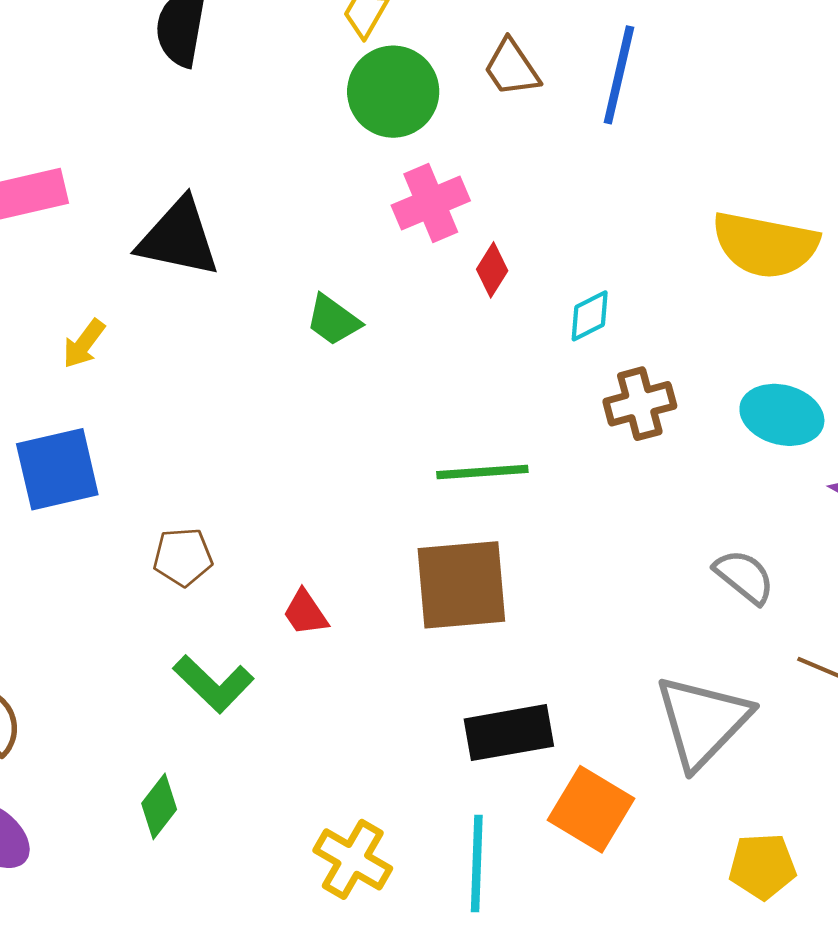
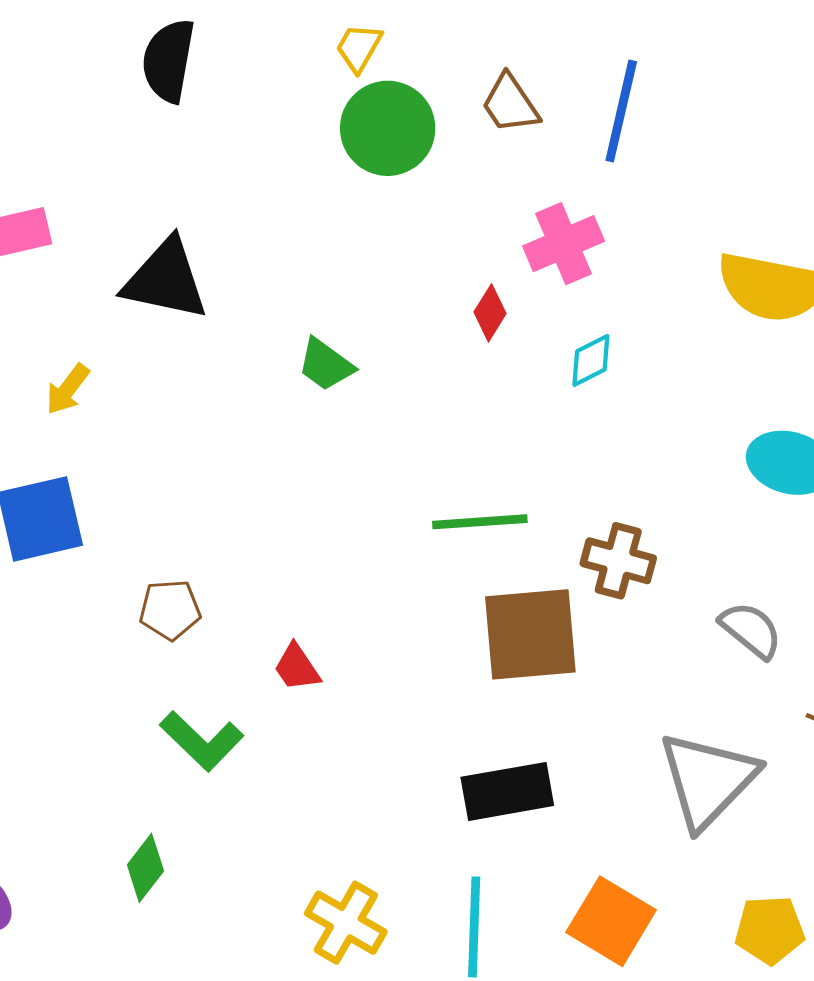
pink cross: (431, 203) -> (564, 244), moved
brown cross: (640, 404) -> (618, 561), moved, turned 30
brown square: (461, 585) -> (530, 634), moved
orange square: (591, 809) -> (611, 921), moved

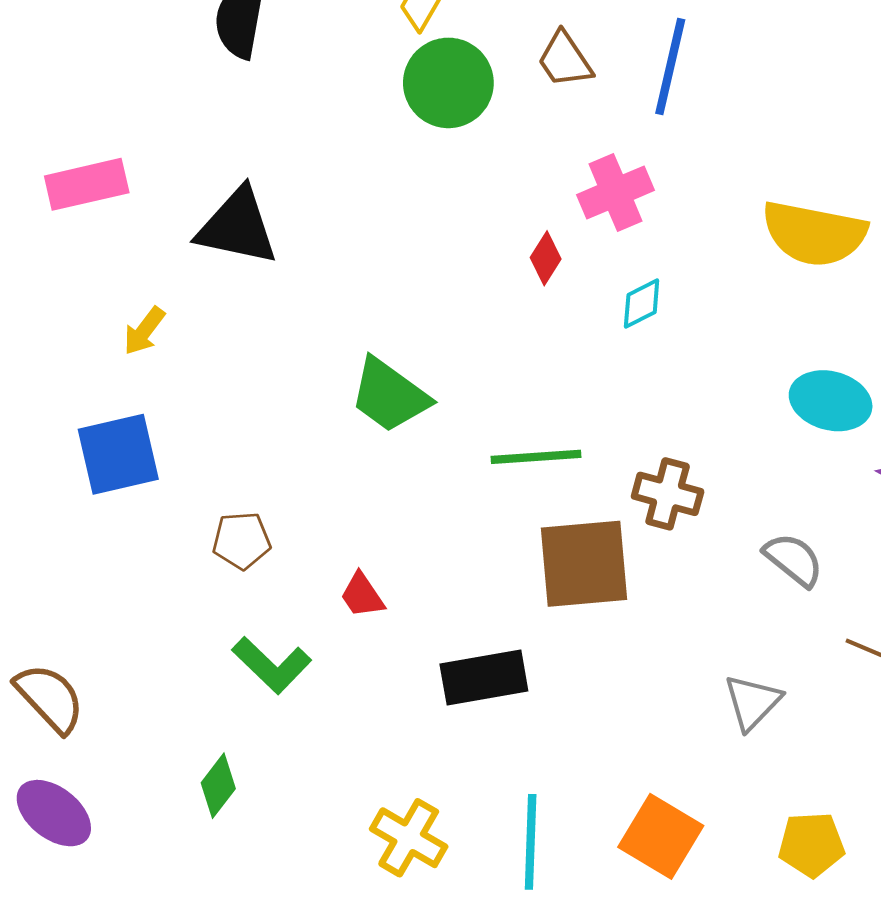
green trapezoid: (326, 365) -> (389, 395), moved, size x1.5
gray triangle: (708, 780) -> (752, 702), size x0.6
black rectangle: (507, 791) -> (484, 677), moved

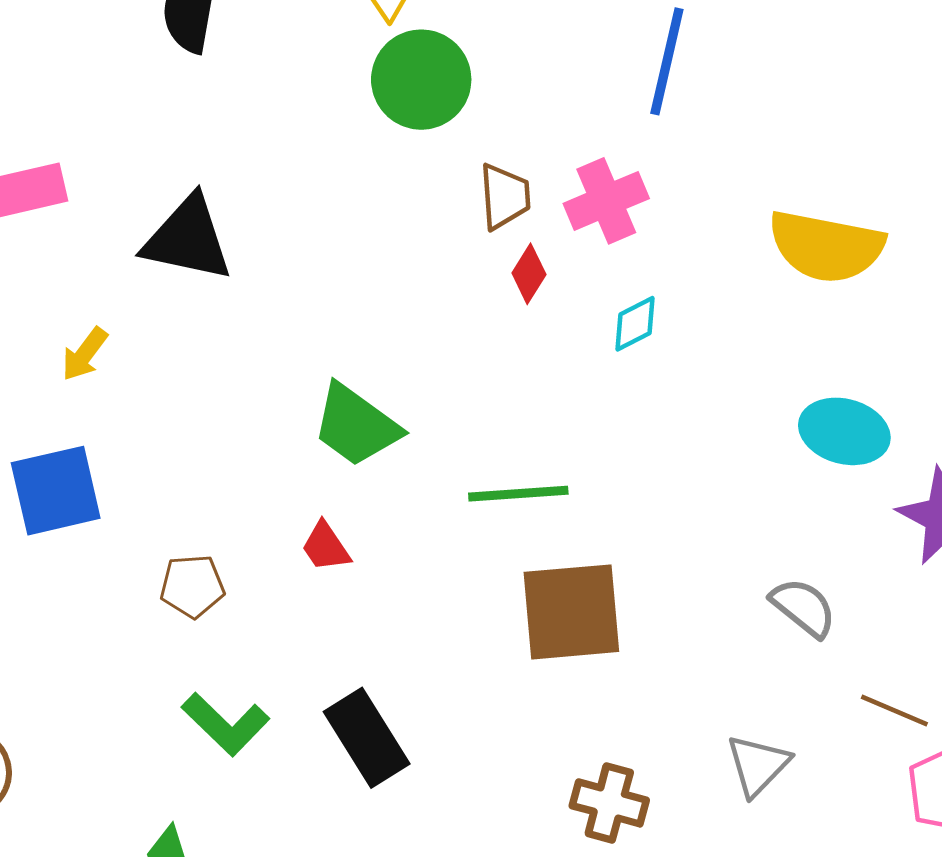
brown trapezoid: (565, 60) -> (505, 196), moved, turned -150
brown cross: (668, 494) -> (609, 803), moved
red trapezoid: (362, 595) -> (326, 547), moved
black rectangle: (484, 677) -> (367, 738), moved, turned 68

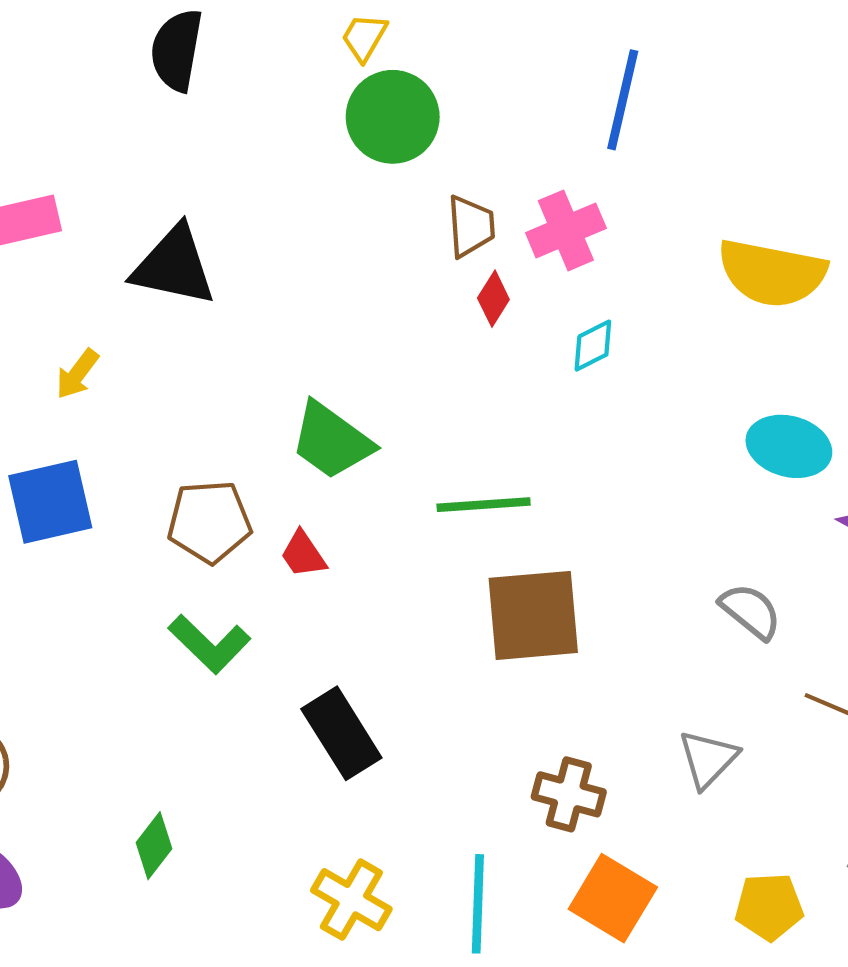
brown pentagon: (192, 586) -> (209, 522), moved, size x1.4
green L-shape: (226, 724) -> (209, 644), moved

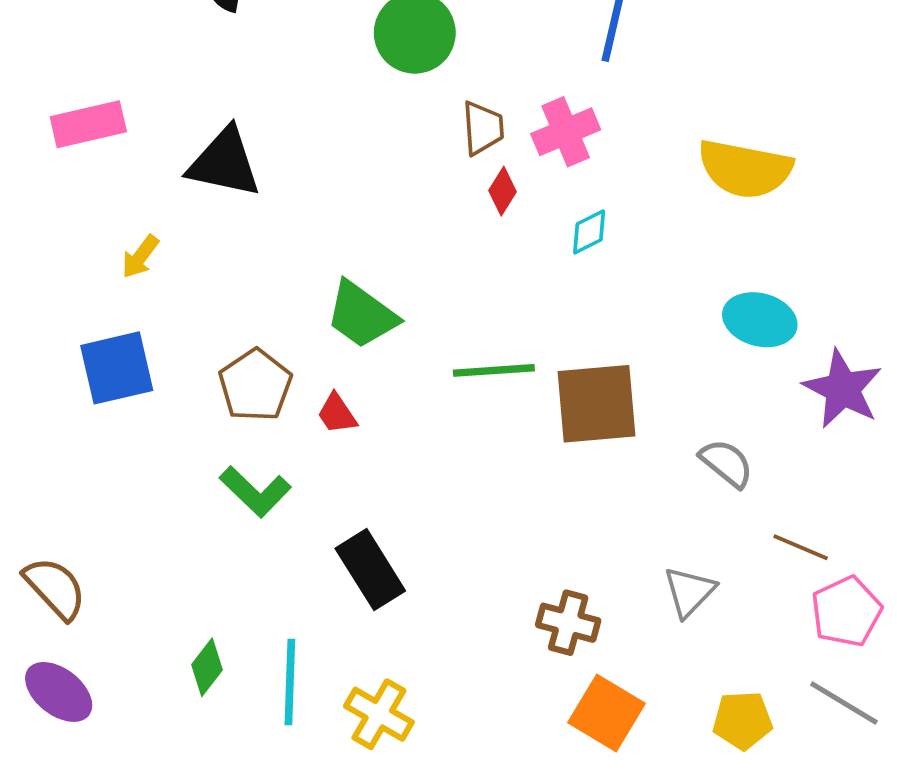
brown pentagon: (209, 522) -> (255, 385), turned -30
brown square: (533, 615) -> (597, 404), moved
cyan line: (478, 904) -> (290, 682), moved

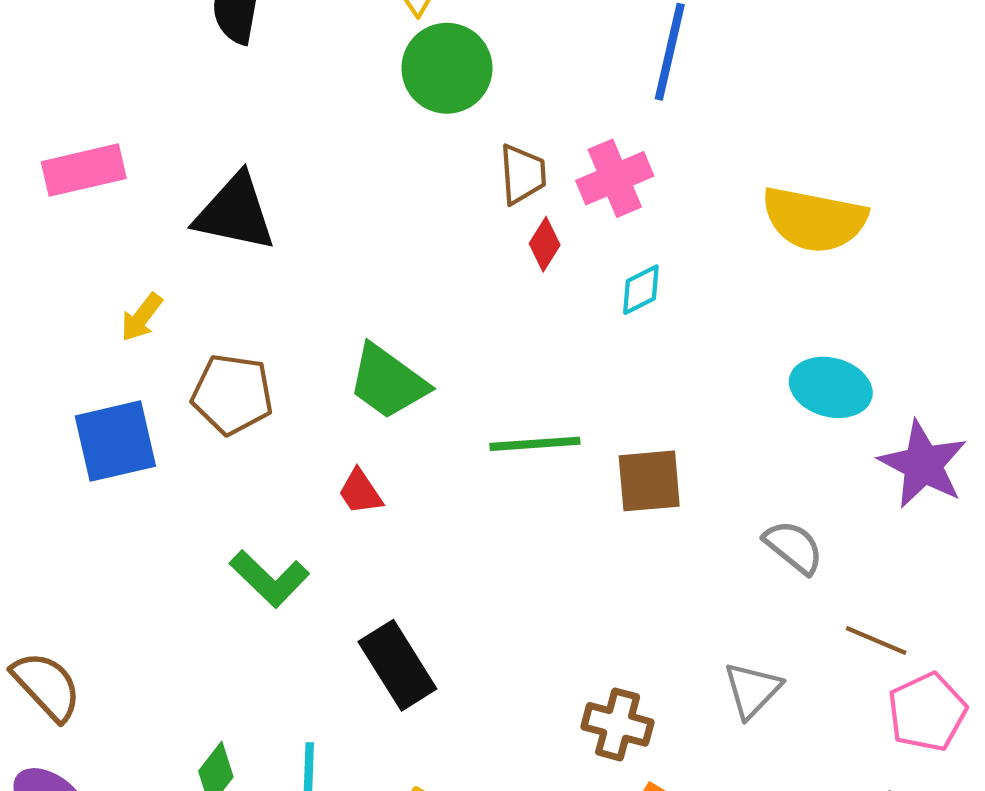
brown pentagon: (255, 385) -> (232, 394), moved, turned -30
brown square: (597, 404) -> (649, 481), size x0.7

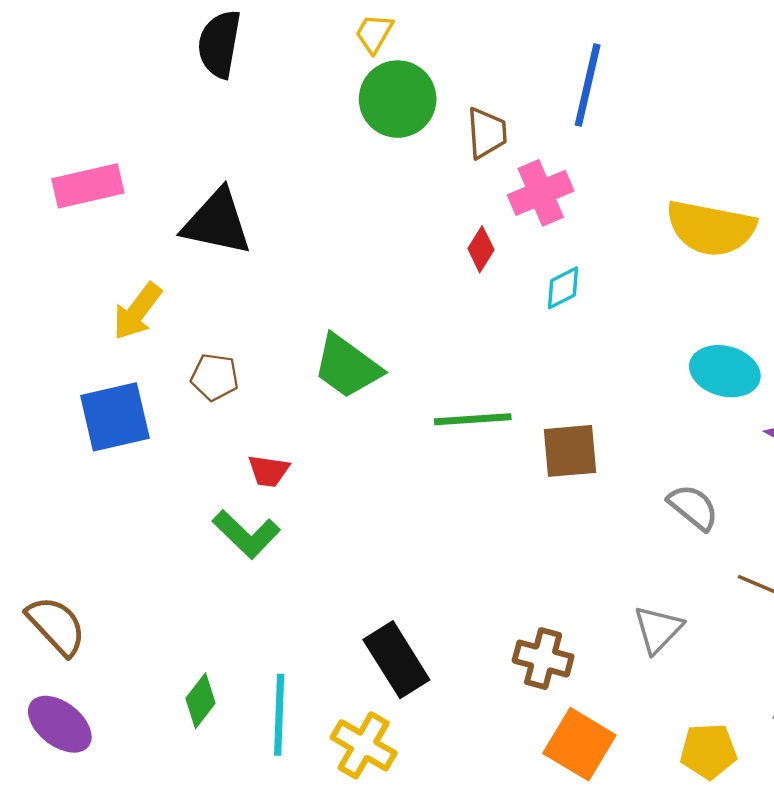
brown trapezoid: (523, 174) -> (487, 133), moved
yellow arrow: (142, 317) -> (137, 311), size x1.4
brown pentagon: (232, 394) -> (215, 377), size x0.7
red trapezoid: (360, 492) -> (269, 471), moved, turned -48
black rectangle: (397, 665) -> (396, 660), moved

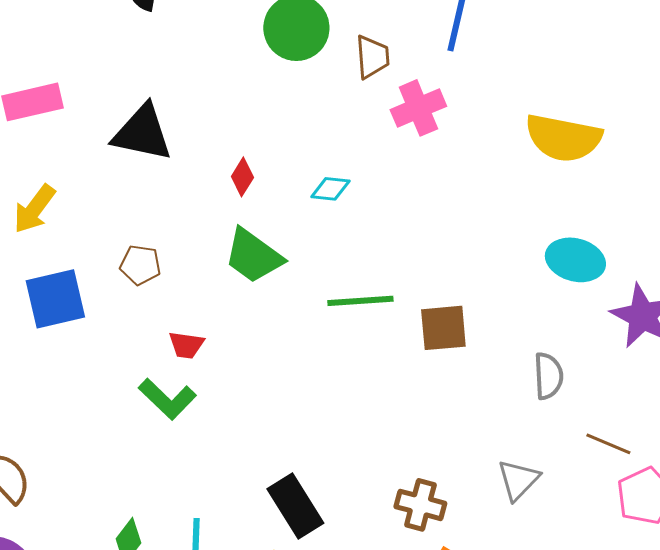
red diamond: (481, 249) -> (242, 177), moved
cyan diamond: (563, 288) -> (330, 189), moved, turned 33
yellow arrow: (137, 311) -> (34, 209), moved
gray semicircle: (693, 507) -> (548, 376), turned 48

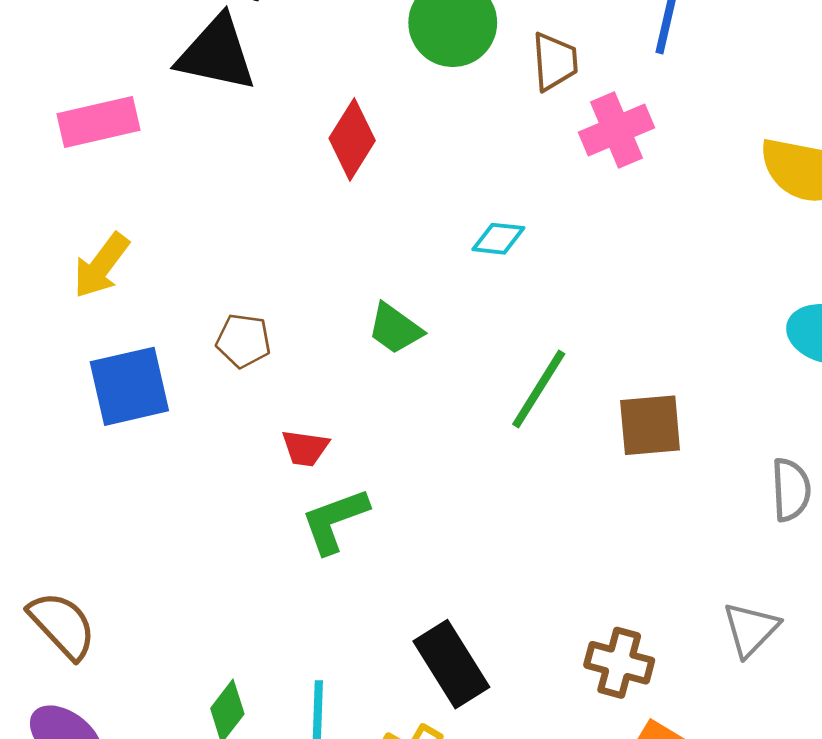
black triangle: (142, 133) -> (217, 54), moved
red diamond: (242, 177) -> (352, 139), moved, size x1.5
green trapezoid: (253, 256) -> (395, 329), size x0.7
green line: (360, 301) -> (539, 389), turned -54
green L-shape: (167, 399) -> (335, 521), moved, turned 116

